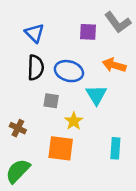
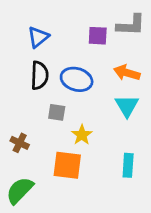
gray L-shape: (118, 22) -> (131, 25), turned -52
blue triangle: (34, 33) -> (38, 37), turned 36
cyan triangle: (96, 95) -> (127, 106), moved

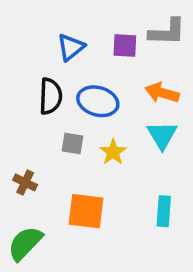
blue triangle: (38, 37) -> (71, 47), moved
yellow star: (82, 135) -> (113, 152), moved

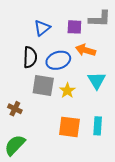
orange arrow: (162, 93) -> (86, 50), moved
blue ellipse: (98, 101) -> (58, 60), turned -35
gray square: (72, 144) -> (43, 86), size x1.6
orange square: (86, 211) -> (69, 127), moved

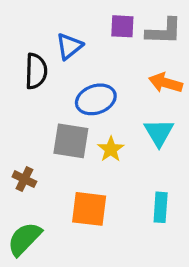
purple square: (74, 27) -> (122, 26), moved
orange arrow: (86, 50) -> (166, 83), moved
black semicircle: (30, 57) -> (36, 71), moved
orange square: (69, 127) -> (89, 209), moved

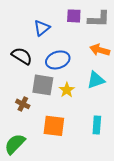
black semicircle: (36, 71) -> (22, 56), moved, turned -60
cyan triangle: (159, 133) -> (96, 80), turned 42
brown cross: (24, 179) -> (23, 104), moved

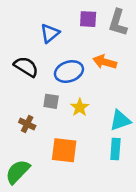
gray L-shape: (99, 19) -> (118, 23), turned 105
orange arrow: (100, 50) -> (105, 62), moved
cyan triangle: (96, 80) -> (120, 120), moved
gray square: (43, 85) -> (51, 101), size x0.6

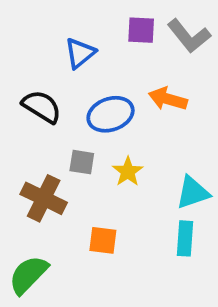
gray L-shape: (118, 23) -> (189, 36), turned -56
brown cross: (27, 124) -> (44, 198), size x1.6
orange square: (64, 150) -> (103, 240), size x0.7

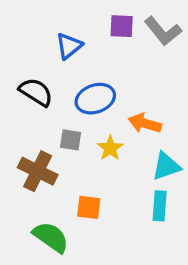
orange arrow: (168, 99) -> (145, 123), moved
green semicircle: (28, 275) -> (51, 237), moved, turned 81

